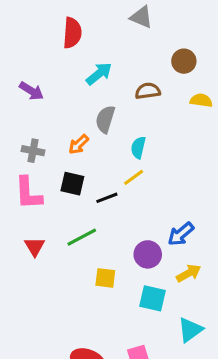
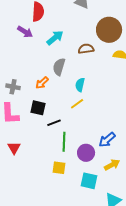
brown circle: (184, 61) -> (109, 30), size x1.6
purple arrow: (31, 91) -> (25, 32), moved
black line: (107, 198) -> (54, 123), moved
green line: (82, 237) -> (64, 142), moved, turned -60

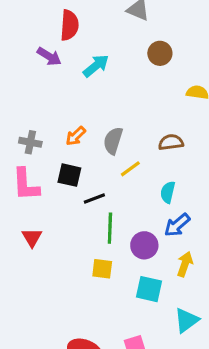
brown circle: (109, 30) -> (160, 53), moved, size x0.6
brown semicircle: (86, 49) -> (171, 142), moved
gray semicircle: (59, 67) -> (113, 141), moved
cyan semicircle: (80, 85) -> (168, 192), moved
yellow arrow: (112, 165) -> (185, 264), turned -42

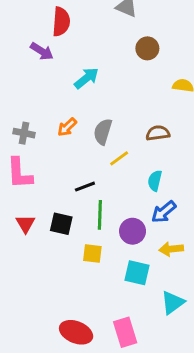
cyan arrow: (96, 66) -> (86, 78), moved
black square: (69, 175) -> (61, 224), moved
yellow arrow: (185, 264) -> (171, 249), turned -115

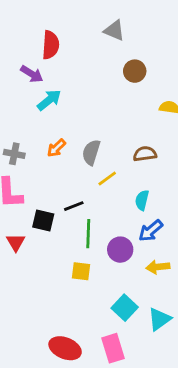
cyan arrow: (86, 78) -> (49, 100), moved
black square: (61, 224) -> (43, 221), moved
cyan square: (137, 273) -> (125, 308), moved, turned 30

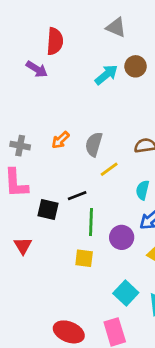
cyan arrow: (49, 100) -> (106, 75), moved
red triangle: (16, 242) -> (23, 246), moved

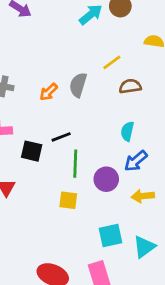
orange arrow: (60, 140) -> (49, 92), moved
yellow line: (109, 169) -> (112, 62), moved
cyan square: (126, 293) -> (110, 235), turned 35

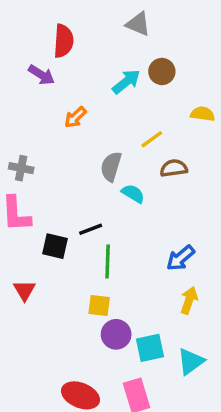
orange arrow: (49, 92) -> (75, 117), moved
cyan semicircle: (127, 131) -> (133, 194), moved, turned 108
purple circle: (106, 179) -> (116, 334), moved
yellow arrow: (143, 196) -> (189, 300), turned 115

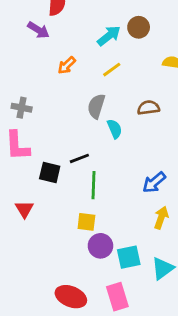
yellow line: (152, 139) -> (112, 70), moved
cyan semicircle: (133, 194) -> (115, 129), turned 36

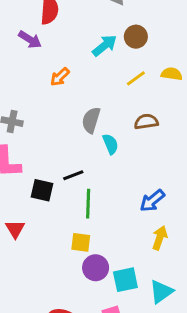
yellow line: (112, 70) -> (136, 78), moved

